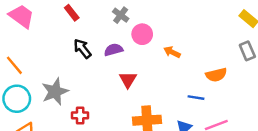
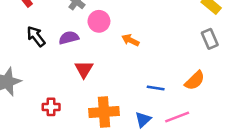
orange semicircle: (216, 75) -> (195, 81), moved, turned -30
red cross: (80, 115) -> (51, 107), moved

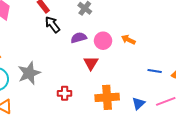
pink circle: (99, 21) -> (103, 41), moved
black arrow: (36, 36) -> (52, 25), moved
blue line: (156, 88) -> (155, 71), moved

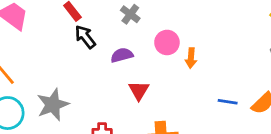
orange arrow: (128, 40) -> (191, 58), turned -112
pink circle: (103, 41) -> (167, 42), moved

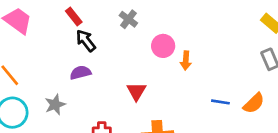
purple semicircle: (122, 55) -> (80, 73), moved
gray star: (53, 105) -> (55, 105), size x0.7

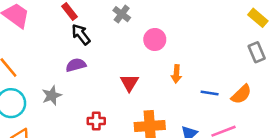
orange arrow: (186, 61) -> (176, 74), moved

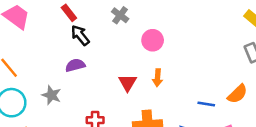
orange arrow: (176, 74) -> (158, 78), moved
blue line: (210, 93) -> (206, 104), moved
gray star: (52, 95) -> (51, 95), turned -30

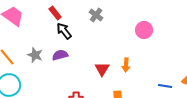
pink circle: (153, 40) -> (144, 30), moved
gray star: (51, 95) -> (35, 55), moved

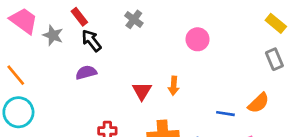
gray star: (35, 55) -> (53, 35), moved

